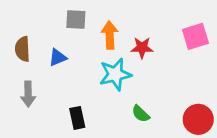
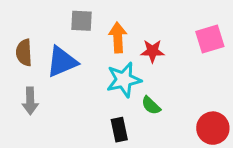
blue triangle: (58, 57) -> (62, 62), size x1.6
green semicircle: (141, 114) -> (151, 105), moved
black rectangle: (77, 118) -> (119, 130), moved

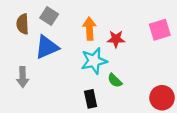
gray square: (81, 21) -> (49, 16), moved, turned 30
brown semicircle: (24, 53) -> (23, 24), moved

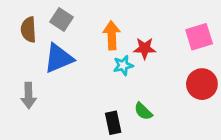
cyan star: (94, 61) -> (123, 65), moved, size x0.6
green semicircle: (115, 80) -> (143, 111), moved
red circle: (162, 98) -> (202, 84), moved

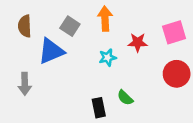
gray square: (61, 20) -> (70, 26), moved
orange arrow: (112, 35) -> (105, 19), moved
red star: (145, 48) -> (138, 42), moved

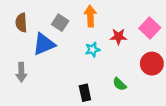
pink square: (174, 32) -> (150, 28), turned -30
green semicircle: (125, 98) -> (119, 84), moved

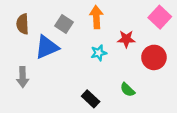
pink square: (150, 28) -> (160, 17), moved
red circle: (152, 64) -> (154, 57), moved
black rectangle: (85, 93) -> (91, 99), turned -35

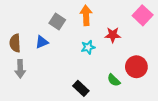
brown semicircle: (23, 24) -> (15, 43), moved
blue triangle: (47, 47) -> (42, 42), size x0.6
red circle: (154, 57) -> (136, 67), moved

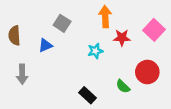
orange arrow: (86, 15) -> (105, 17), moved
pink square: (143, 15) -> (154, 30), moved
brown semicircle: (15, 43) -> (14, 35), moved

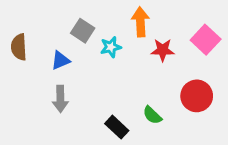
cyan star: (95, 51) -> (111, 47), moved
gray arrow: (22, 74) -> (60, 99), moved
green semicircle: (123, 86) -> (152, 115), moved

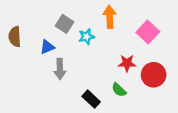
pink square: (206, 40) -> (148, 32), moved
red star: (163, 50) -> (127, 63), moved
gray arrow: (60, 99) -> (60, 69), moved

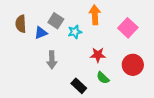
brown semicircle: (15, 37) -> (21, 24), moved
blue triangle: (47, 47) -> (41, 33), moved
red star: (127, 63) -> (98, 55), moved

